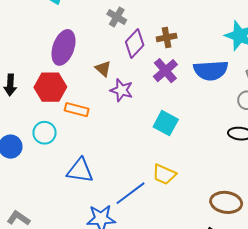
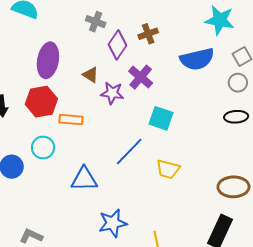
purple cross: (165, 71) -> (141, 77), moved
blue line: (131, 193) -> (129, 151), moved

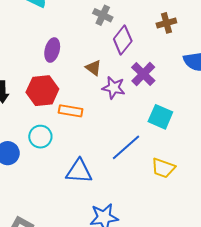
brown cross: (148, 34) -> (166, 23), moved
purple ellipse: (48, 60) -> (52, 50), size x0.7

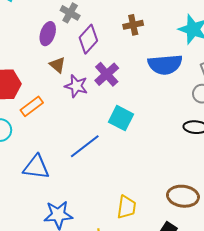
purple ellipse: (52, 50) -> (48, 34), moved
orange rectangle: (71, 111) -> (32, 106), turned -50
yellow trapezoid: (163, 168) -> (126, 207), moved, turned -105

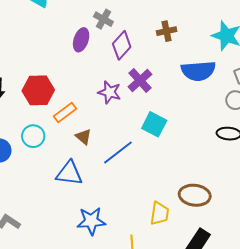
brown triangle: (57, 65) -> (83, 137), moved
brown ellipse: (183, 196) -> (195, 195), moved

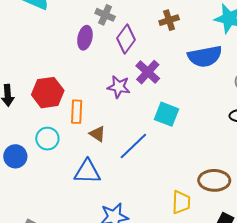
orange rectangle: (65, 112) -> (77, 112), turned -45

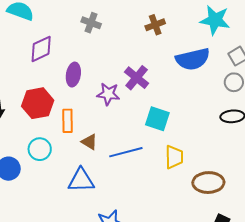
purple ellipse: (85, 38) -> (73, 75), moved
purple diamond: (126, 39) -> (41, 49), moved, turned 32
blue line: (133, 146) -> (126, 152), turned 32
yellow trapezoid: (181, 202) -> (174, 157), moved

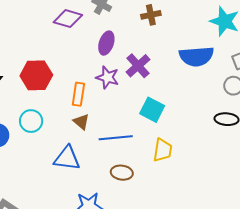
brown cross: (155, 25) -> (151, 15), moved
purple diamond: (41, 49) -> (68, 19), moved, turned 32
purple ellipse: (73, 75) -> (106, 43), moved
orange rectangle: (67, 121) -> (78, 94), moved
brown ellipse: (208, 183) -> (122, 173), moved, size x0.7

